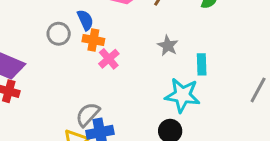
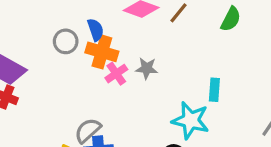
orange cross: (93, 40) -> (102, 52), size x1.4
gray star: (168, 46) -> (147, 68), moved, turned -30

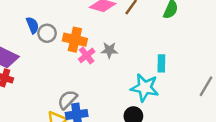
blue semicircle: (96, 30) -> (33, 25), moved

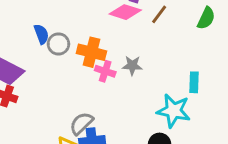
pink cross: (87, 55) -> (105, 71), turned -35

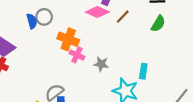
gray circle: (58, 44) -> (44, 17), moved
gray star: (132, 65) -> (101, 64), moved

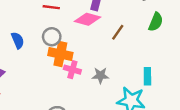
gray circle: (44, 17) -> (52, 37), moved
brown line: (123, 17) -> (118, 32), moved

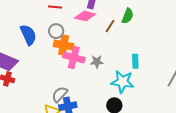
green semicircle: (156, 22) -> (128, 16), moved
blue semicircle: (18, 40) -> (28, 35), size x1.5
pink cross: (72, 70) -> (74, 58), size x1.5

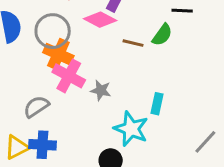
brown line: (110, 26) -> (133, 43), turned 56
gray circle: (56, 31) -> (53, 31), size x1.5
gray semicircle: (60, 94) -> (36, 107), moved

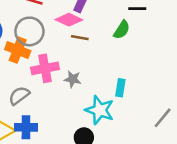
brown line: (133, 43) -> (80, 38), moved
orange cross: (58, 54) -> (18, 50), moved
pink cross: (69, 76) -> (45, 68), turned -36

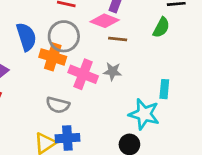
pink cross: (45, 68) -> (83, 74), turned 36
gray star: (73, 79) -> (112, 71), moved
gray semicircle: (19, 96) -> (58, 105), turned -125

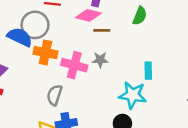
gray circle: (64, 36) -> (35, 25), moved
blue semicircle: (26, 37) -> (20, 37), turned -40
gray semicircle: (58, 105) -> (55, 95), turned 100

